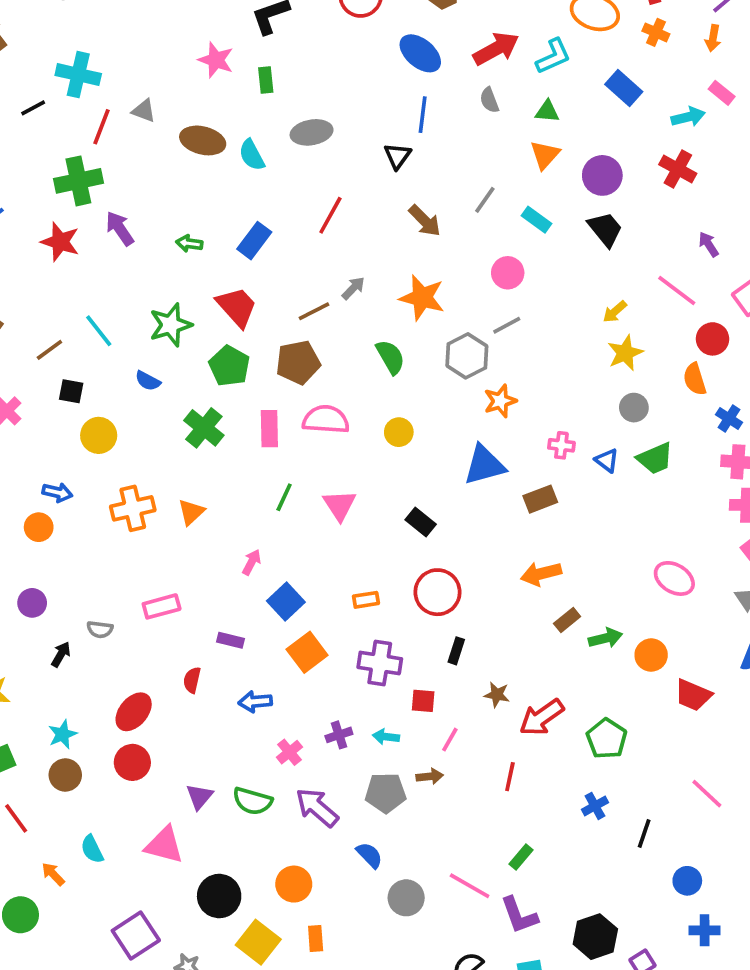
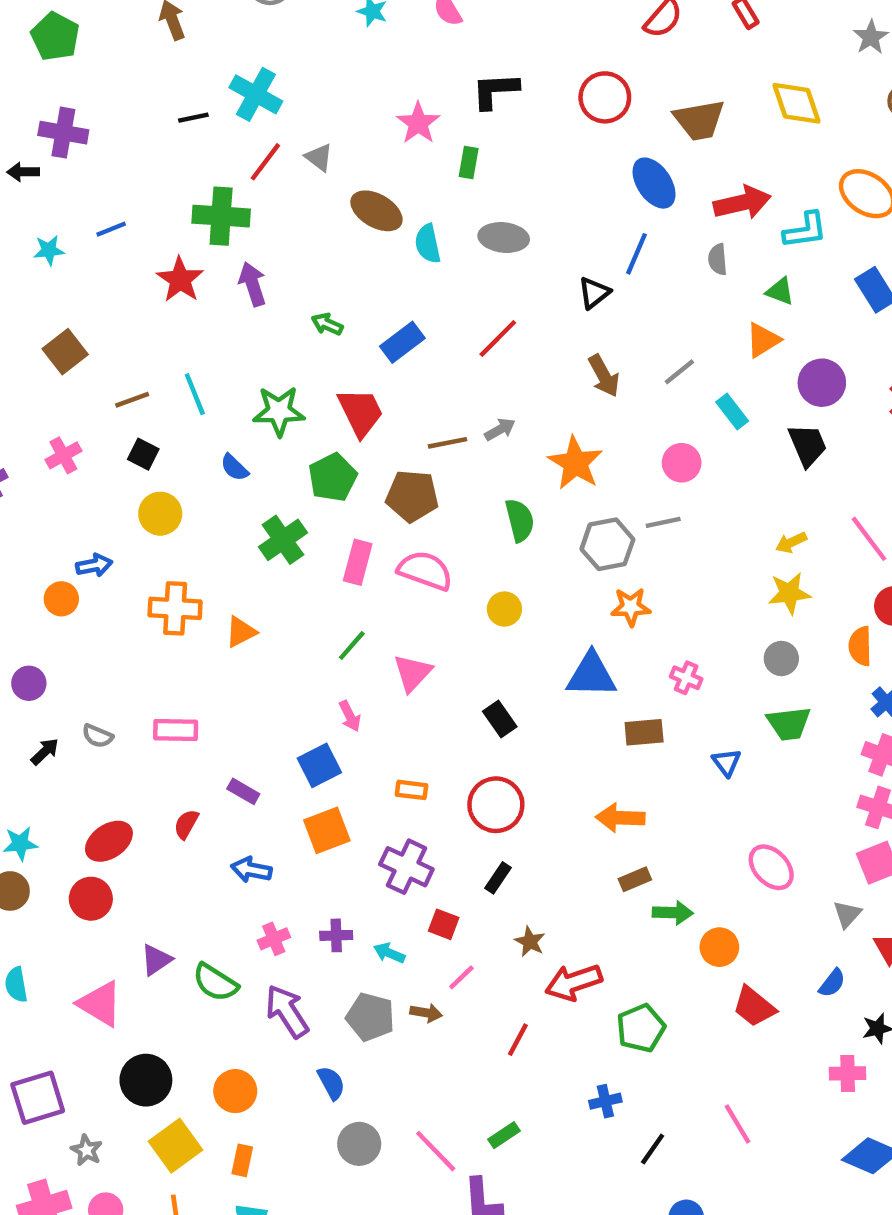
blue triangle: (607, 460) -> (727, 762), moved
blue arrow: (57, 492) -> (94, 565), turned -40
pink arrow: (252, 562) -> (350, 716), moved, turned 110

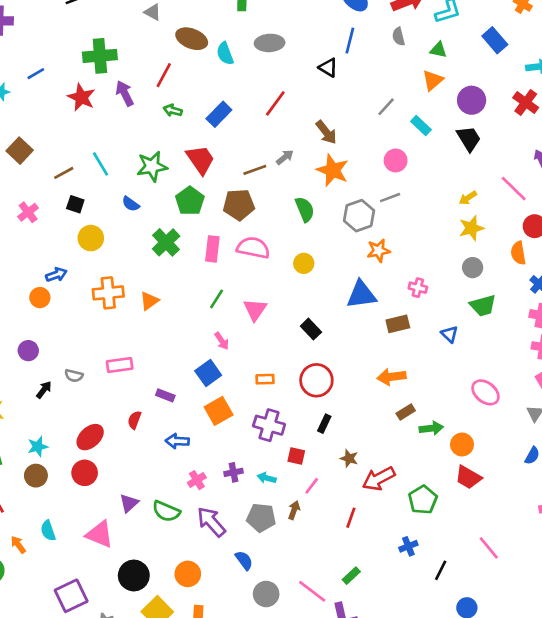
red line: (265, 162) -> (164, 75), moved
black triangle: (594, 293) -> (328, 68), turned -42
brown arrow: (604, 376) -> (326, 132), moved
red trapezoid: (754, 1007) -> (468, 477), moved
brown arrow: (426, 1013) -> (294, 510), turned -72

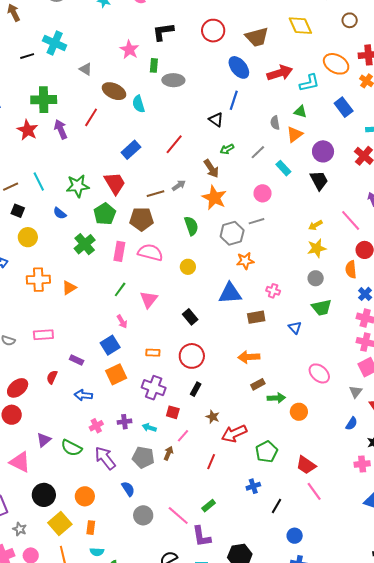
gray semicircle: (399, 36) -> (275, 123), moved
gray ellipse: (270, 43) -> (173, 80), moved
green arrow: (173, 110) -> (227, 149), moved, turned -48
red trapezoid: (468, 477) -> (306, 465), moved

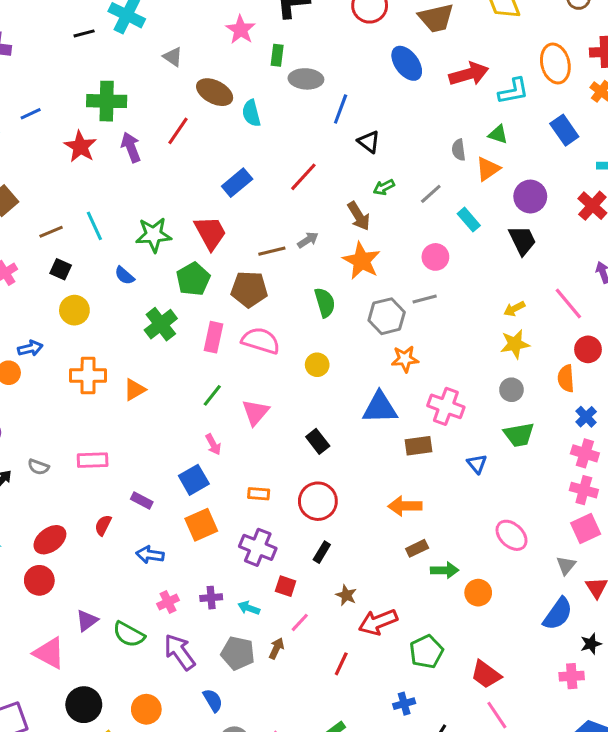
orange ellipse: (336, 64) -> (555, 63), turned 45
blue line: (234, 100) -> (341, 109), moved
pink cross: (273, 291) -> (446, 406), size x1.6
blue semicircle: (352, 424) -> (558, 614), size x1.6

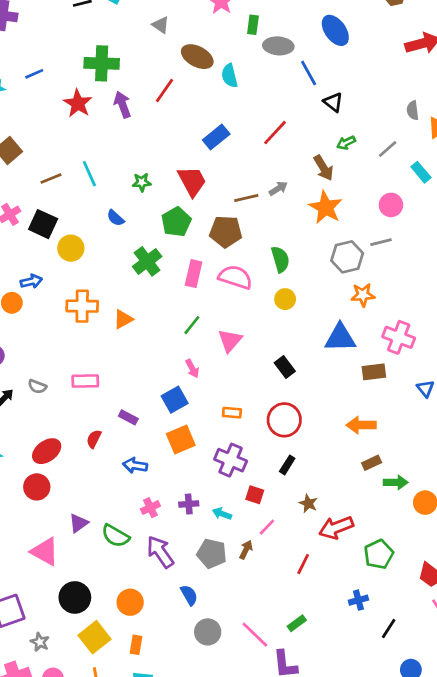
blue ellipse: (407, 63) -> (335, 30), moved
blue line: (341, 109) -> (309, 73), turned -50
green star: (154, 235) -> (142, 182), size x0.6
black square: (61, 269) -> (43, 224), moved, size x1.5
green semicircle: (325, 302) -> (280, 259), moved

